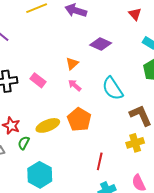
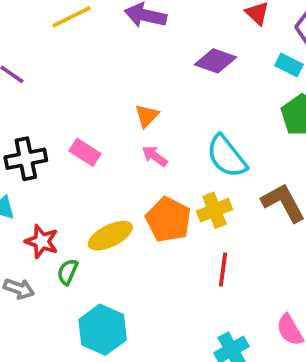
purple diamond: (101, 44) -> (215, 61), moved
yellow cross: (135, 143) -> (215, 210), moved
red line: (100, 161) -> (223, 270), moved

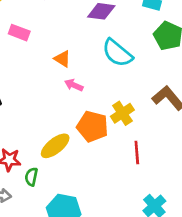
orange triangle: (147, 116) -> (62, 59), turned -30
pink rectangle: (85, 152) -> (19, 33), moved
cyan semicircle: (227, 156) -> (117, 53), moved

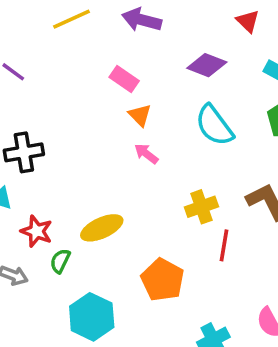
pink rectangle: (19, 33) -> (124, 79), moved
orange pentagon: (92, 126) -> (163, 280), moved
red line: (137, 152) -> (224, 245), moved

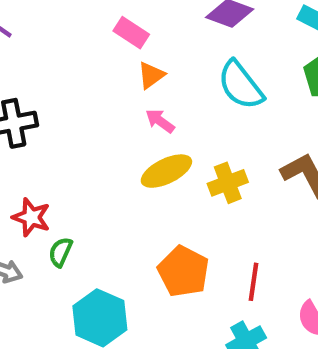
orange triangle: (140, 115) -> (151, 75), turned 40
yellow ellipse: (102, 228) -> (166, 171), moved
red line: (224, 245) -> (253, 282), moved

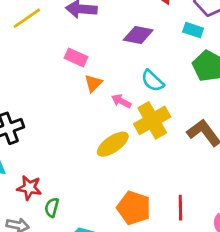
cyan semicircle: (241, 85) -> (152, 81), size x0.7
pink arrow: (160, 121) -> (121, 101), moved
yellow cross: (228, 183) -> (152, 120), moved, size x1.4

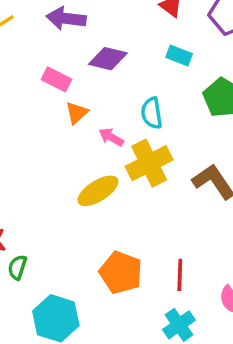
cyan rectangle: (193, 30) -> (179, 56), moved
purple diamond: (138, 35) -> (108, 59), moved
cyan semicircle: (152, 81) -> (152, 113), turned 35

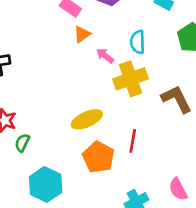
yellow ellipse: (98, 191) -> (87, 119), moved
red line: (180, 275) -> (133, 141), moved

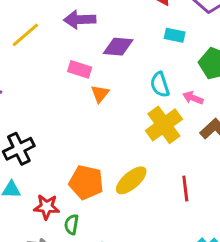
pink arrow: (105, 56) -> (193, 98), moved
orange pentagon: (99, 157) -> (86, 182), moved

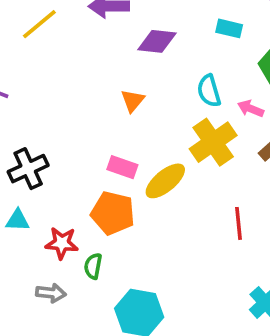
pink rectangle: (80, 69) -> (122, 167), moved
yellow ellipse: (131, 180) -> (165, 181), moved

